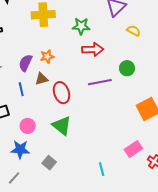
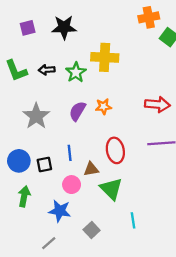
green star: (81, 26) -> (76, 72), moved, turned 30
brown triangle: (42, 79) -> (91, 169), moved
blue line: (21, 89) -> (70, 153), moved
cyan line: (102, 169) -> (133, 220), moved

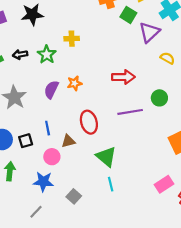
yellow cross: (105, 57) -> (72, 39), size x0.6
green triangle: (111, 189) -> (106, 157), moved

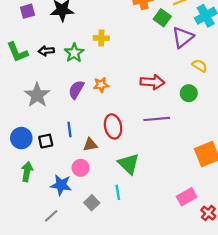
green circle: (159, 98) -> (189, 93), moved
pink circle: (52, 157) -> (81, 168), moved
cyan line: (111, 184) -> (118, 192), moved

